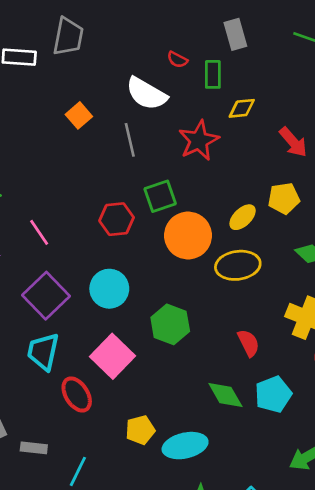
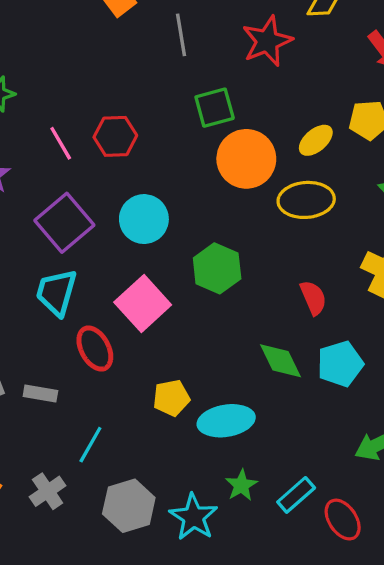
red hexagon: (117, 219) -> (115, 136), moved
gray rectangle: (34, 448) -> (40, 394), moved

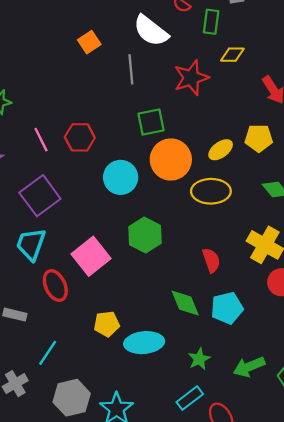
cyan circle: (144, 219) -> (121, 177), moved
green star: (241, 485) -> (199, 359), moved

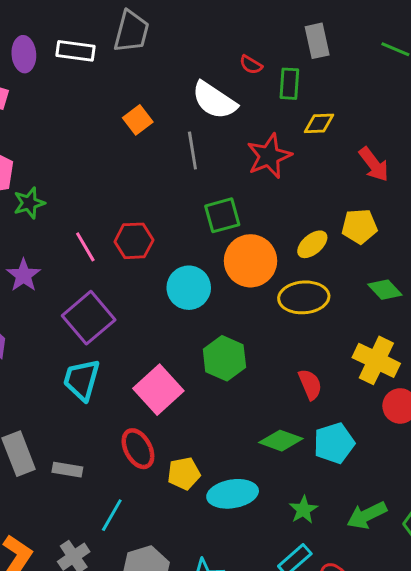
red ellipse: (55, 286) -> (138, 449), moved
green diamond: (185, 303) -> (281, 441), turned -44

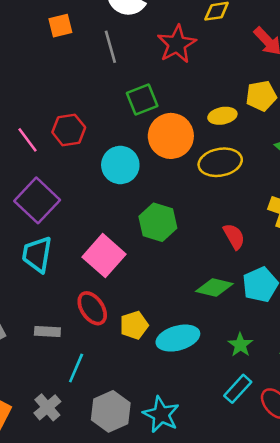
orange square: (138, 120) -> (60, 26), turned 30
yellow ellipse: (312, 244) -> (222, 116), turned 36
gray rectangle: (67, 470) -> (47, 332), moved

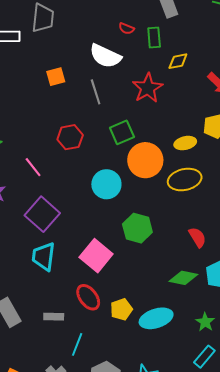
red hexagon: (69, 130) -> (70, 137), moved

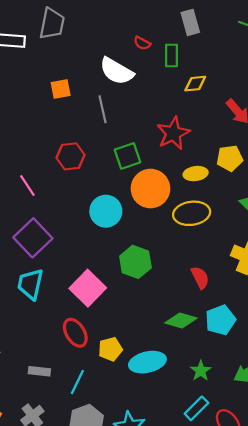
red star: (148, 88) -> (173, 133), moved
gray rectangle: (54, 317) -> (39, 371), moved
cyan line: (77, 344) -> (77, 382), moved

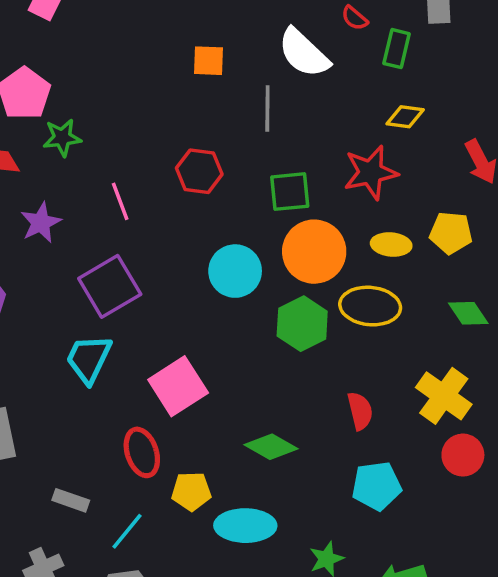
yellow diamond: (195, 84) -> (405, 117), moved
green hexagon: (135, 262) -> (302, 324), moved
green diamond: (181, 320) -> (271, 447), moved

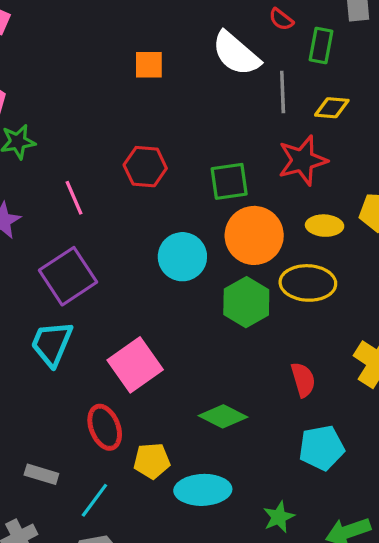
gray line: (267, 108) -> (283, 92), moved

